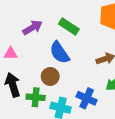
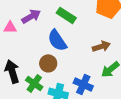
pink triangle: (11, 54) -> (10, 27), moved
green cross: (36, 97) -> (34, 83), turned 30

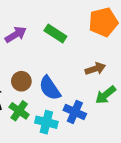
blue semicircle: (57, 40) -> (50, 88), moved
brown circle: (48, 63) -> (21, 81), moved

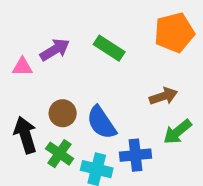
blue cross: (75, 112) -> (136, 155), turned -30

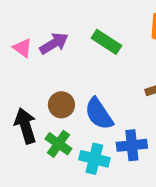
pink triangle: (22, 67) -> (22, 48), moved, turned 36

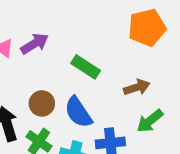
green rectangle: (106, 42) -> (86, 67), moved

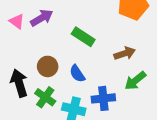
blue semicircle: (78, 112) -> (77, 74), size x0.7

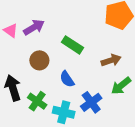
brown circle: (48, 66) -> (39, 60), moved
blue cross: (103, 98) -> (91, 102), turned -30

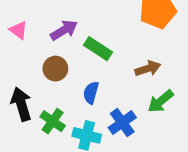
purple arrow: (34, 27) -> (64, 30), moved
blue semicircle: (67, 79) -> (91, 93), turned 49

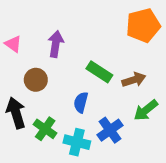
purple arrow: (64, 30) -> (56, 44), turned -50
green rectangle: (98, 49) -> (99, 72), moved
brown circle: (55, 69) -> (36, 80), moved

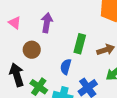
green rectangle: (99, 72) -> (80, 44), turned 72

